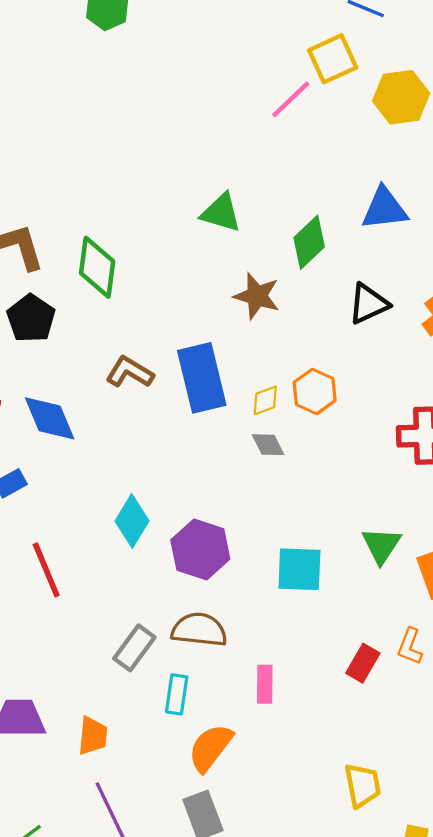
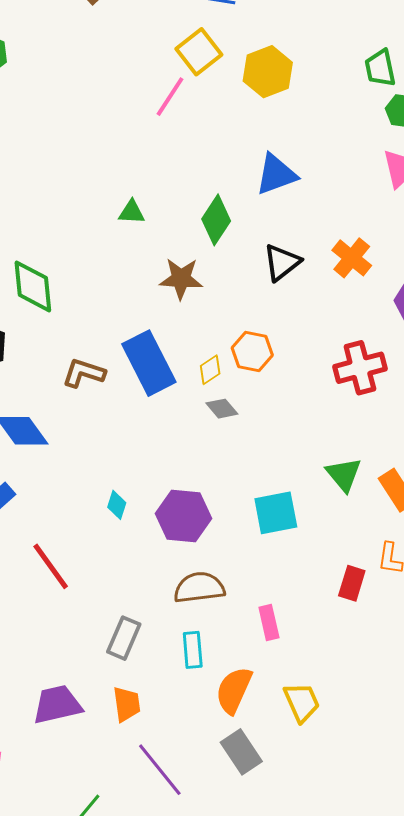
green triangle: (221, 213) -> (132, 212), size x0.7
cyan diamond: (132, 521) -> (117, 505), size x0.6
gray rectangle: (134, 648) -> (124, 638), moved
yellow trapezoid: (363, 785) -> (302, 702), moved

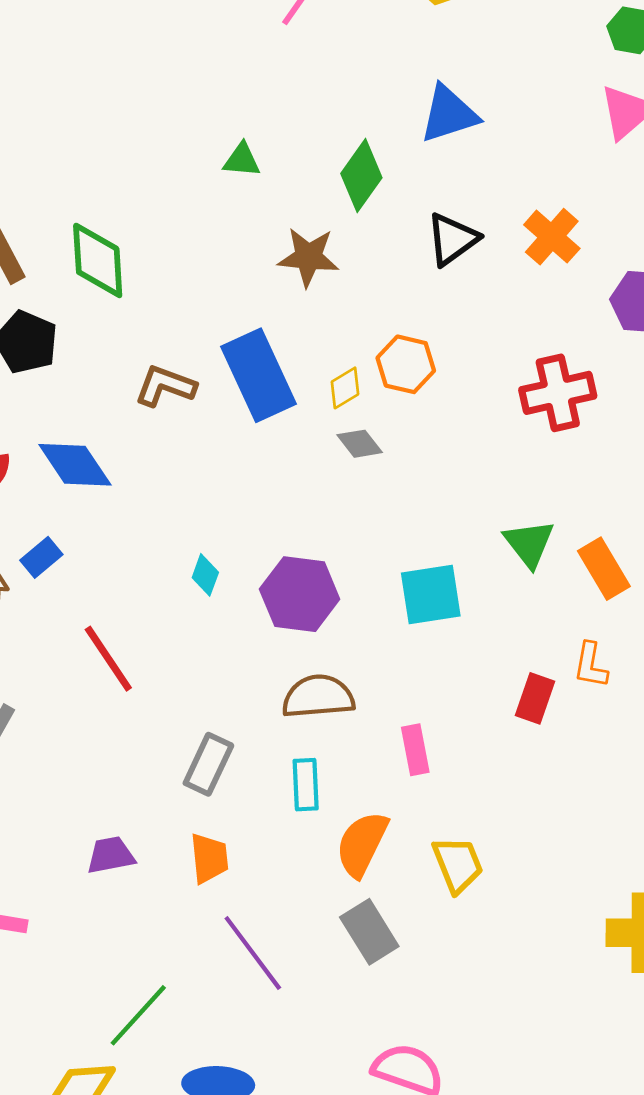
purple trapezoid: (57, 705) -> (111, 855), size x0.7

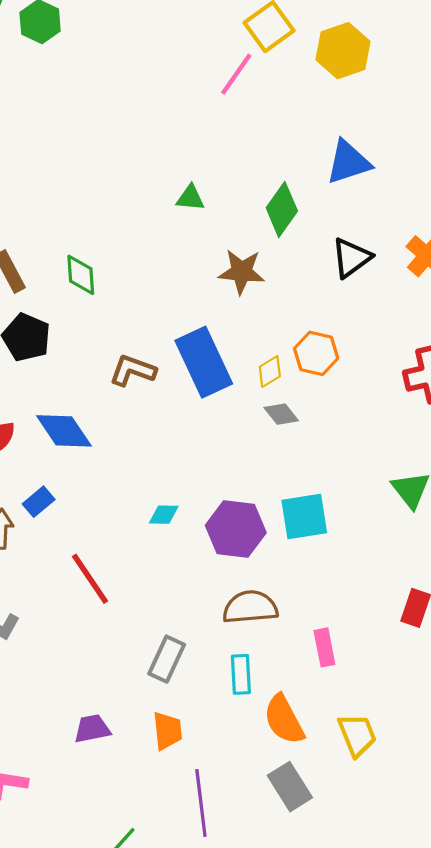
green diamond: (98, 260) -> (81, 275), size x0.7
cyan diamond: (205, 575) -> (164, 515), turned 72
cyan square: (431, 595) -> (304, 516), moved
orange semicircle: (362, 844) -> (284, 720), turned -54
purple line: (253, 953) -> (201, 803), turned 30

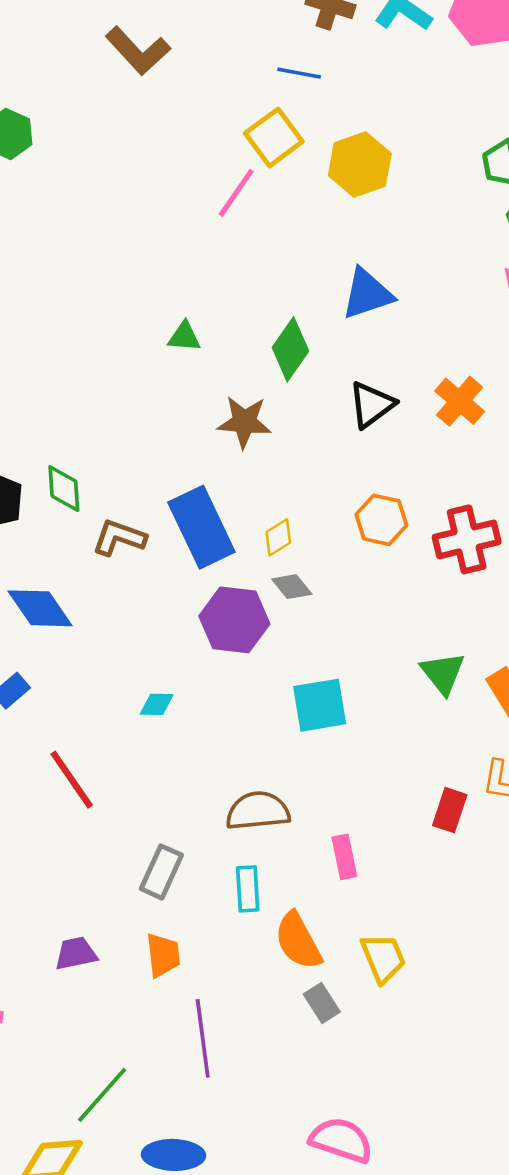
green diamond: (81, 275) -> (64, 489), moved
orange hexagon: (316, 353) -> (381, 520), moved
purple hexagon: (236, 529) -> (234, 620), moved
gray rectangle: (290, 787) -> (322, 1003), moved, size x0.7

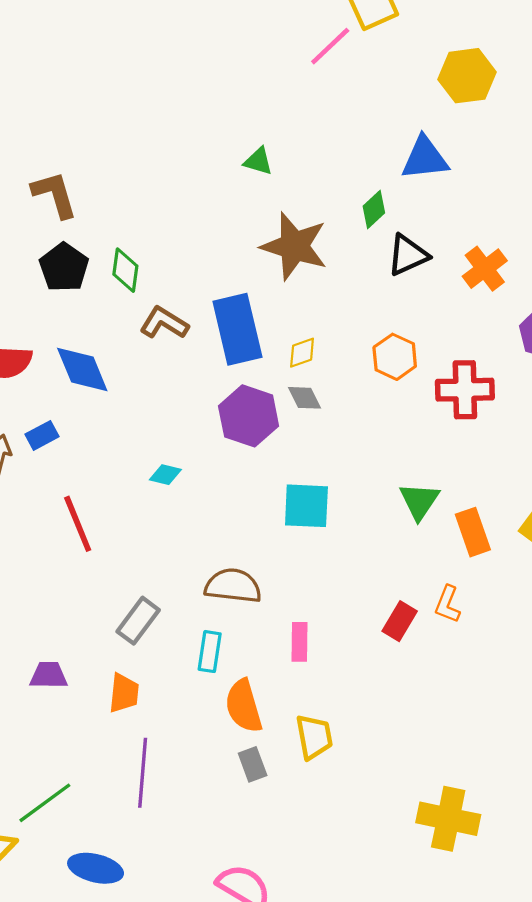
yellow hexagon: (360, 165) -> (467, 76), moved
green diamond: (290, 349) -> (374, 210), moved, size x0.7
brown star: (244, 422) -> (294, 246), size x1.4

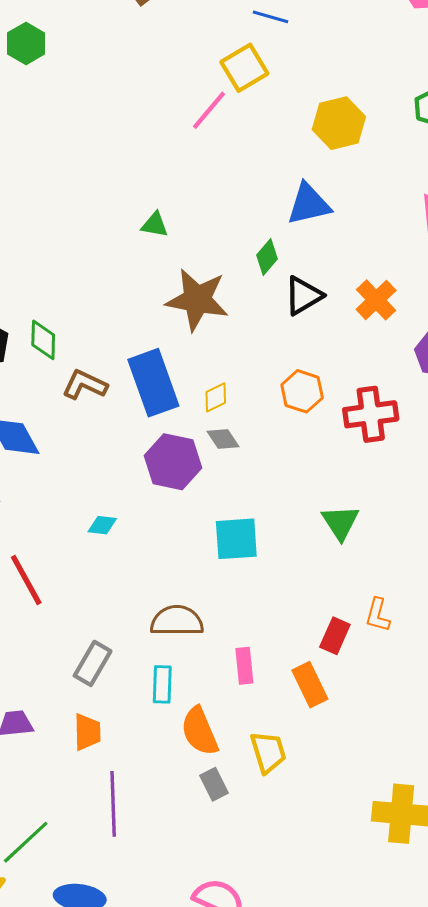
orange rectangle: (473, 532) -> (310, 685), moved

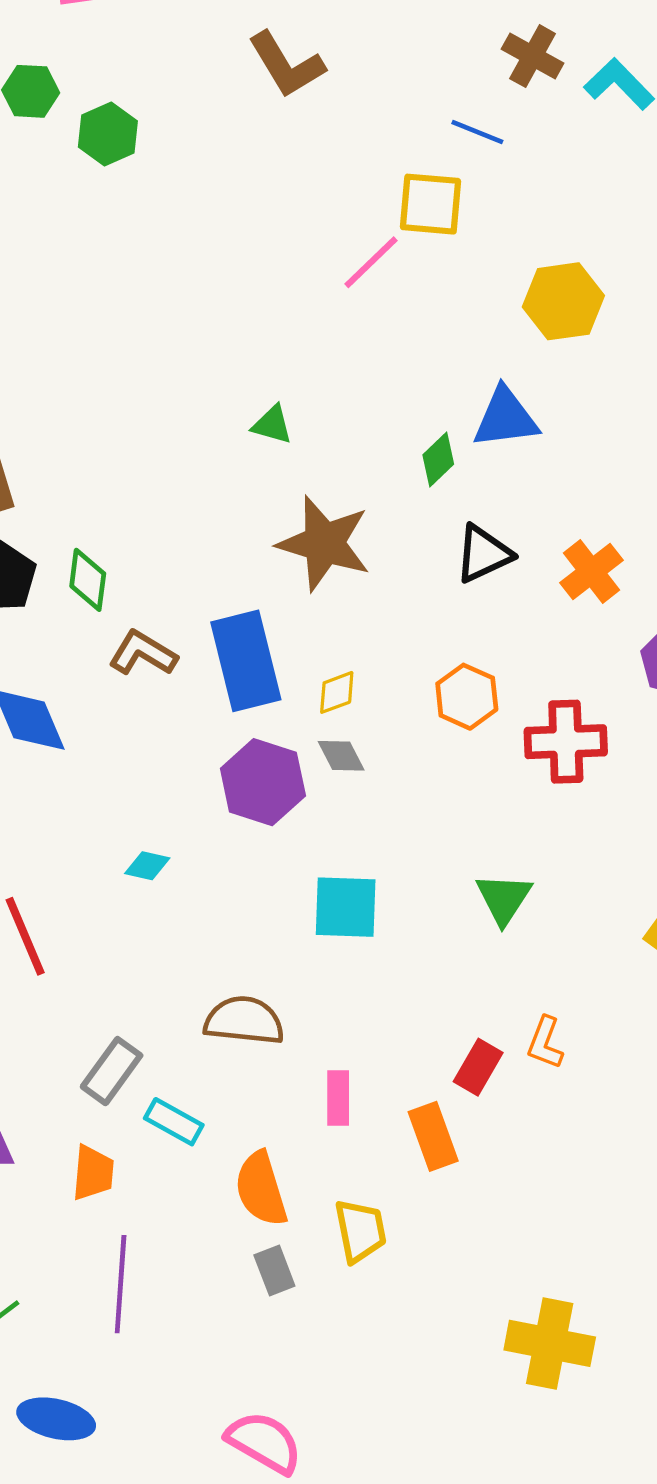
yellow square: (244, 68) -> (431, 204), turned 30
green diamond: (267, 257) -> (438, 459), moved
cyan rectangle: (162, 684) -> (174, 1122), moved, turned -69

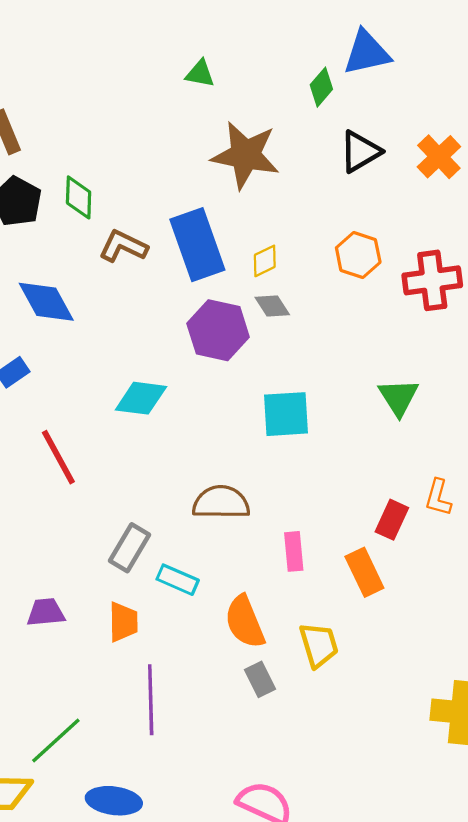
cyan diamond: (147, 866) -> (141, 398), size x1.6

